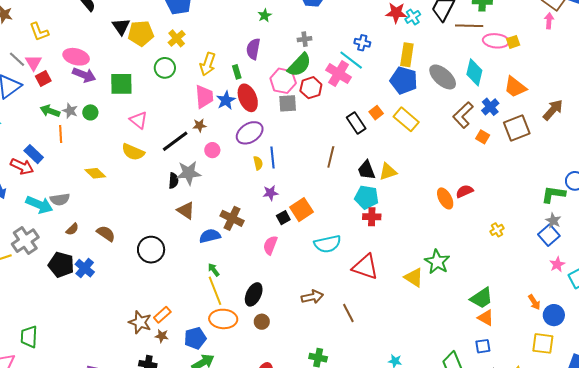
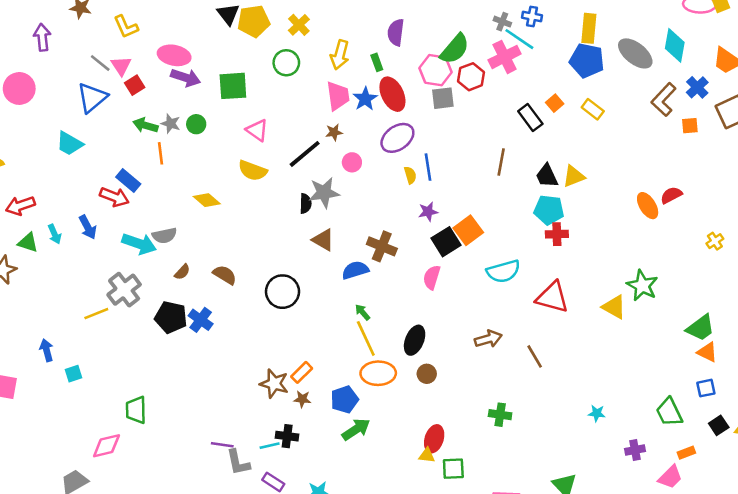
gray cross: (305, 39) -> (502, 22), moved, turned 32
pink cross: (339, 74) -> (505, 57), turned 35
yellow rectangle: (406, 119) -> (593, 109), size x0.7
orange square: (483, 137) -> (690, 126), turned -32
black square: (283, 218) -> (446, 242), size x1.6

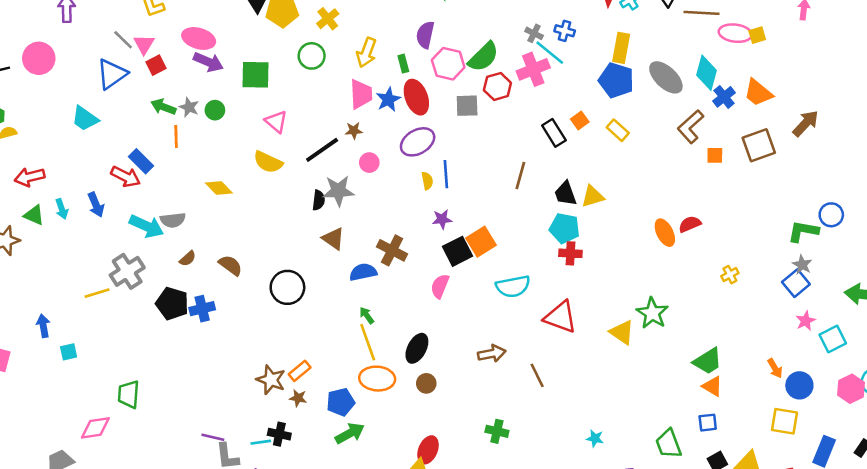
pink hexagon: (435, 70) -> (448, 64), moved
blue cross: (697, 87) -> (724, 97), moved
blue cross: (201, 320) -> (202, 309), turned 35

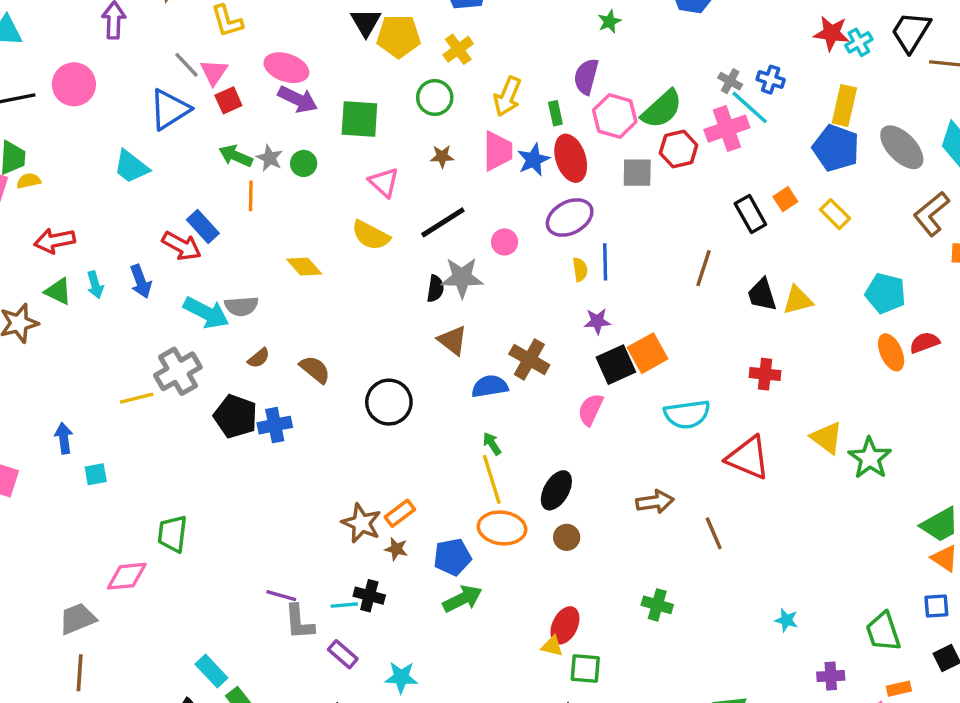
brown star: (354, 131) -> (442, 156), moved
cyan pentagon: (564, 228) -> (885, 293), moved
yellow triangle: (622, 332) -> (827, 438), moved

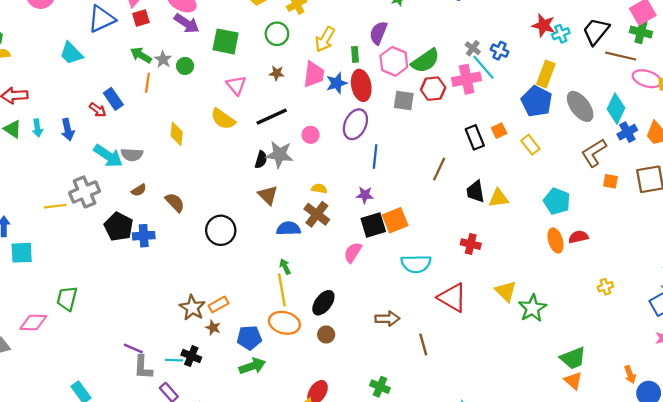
purple ellipse: (570, 218) -> (355, 124), turned -44
red arrow: (182, 246) -> (98, 110), size x0.7
yellow diamond: (304, 267) -> (177, 134), turned 40
yellow semicircle: (580, 270) -> (319, 189), moved, turned -80
cyan square: (96, 474) -> (22, 253), size x1.5

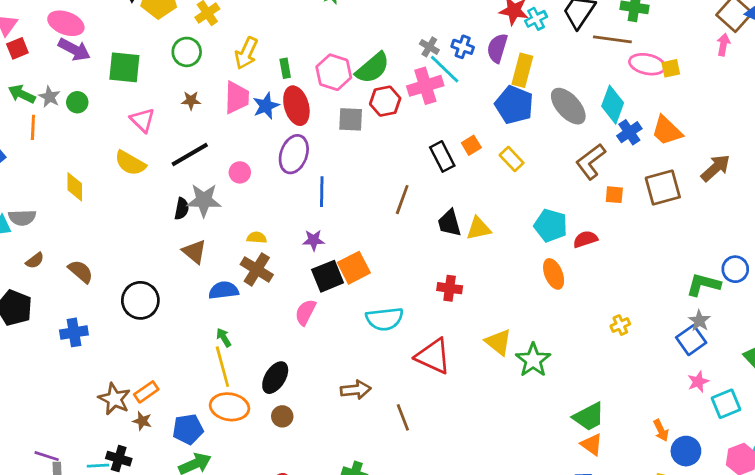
purple semicircle: (378, 33) -> (497, 48), moved
blue cross: (144, 236) -> (74, 332), moved
red semicircle: (578, 237) -> (585, 239), moved

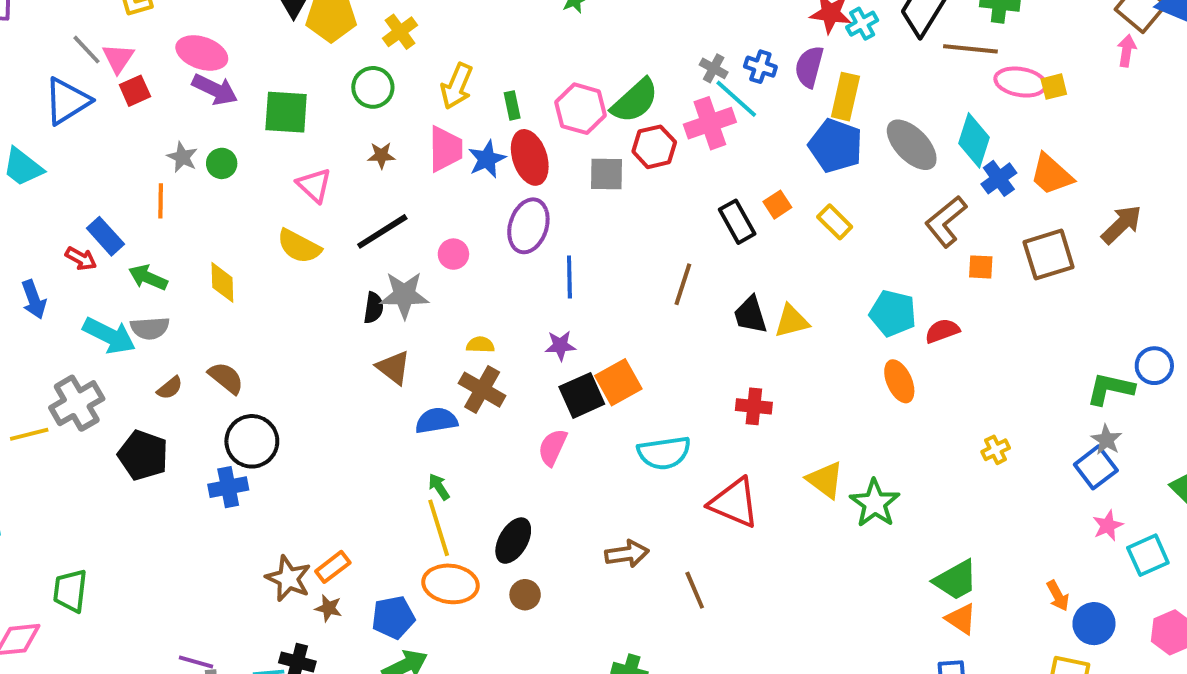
green arrow: (22, 94) -> (148, 277), moved
brown semicircle: (81, 271) -> (226, 378), moved
black circle: (140, 300) -> (252, 441), moved

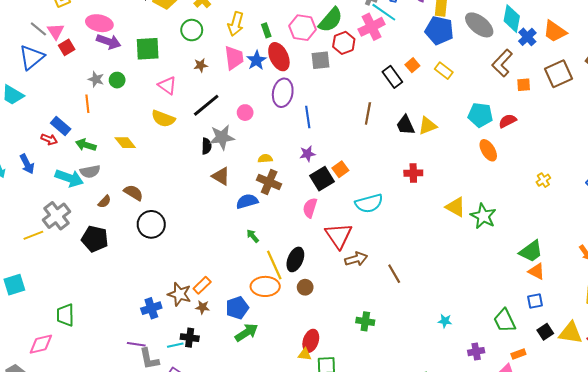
yellow diamond: (222, 282) -> (125, 143), turned -30
orange square: (618, 382) -> (340, 169), size x0.7
blue cross: (228, 487) -> (151, 308), moved
red triangle: (734, 503) -> (339, 236), moved, turned 40
yellow line: (439, 528) -> (274, 265), moved

